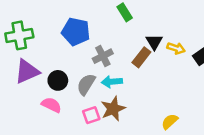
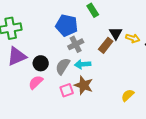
blue pentagon: (76, 32) -> (67, 25), moved
pink semicircle: (51, 105) -> (36, 82), turned -70
brown star: (113, 109) -> (84, 85), turned -30

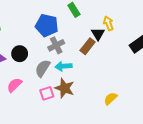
yellow arrow: (133, 38) -> (108, 23), moved, turned -128
black circle: (41, 63) -> (20, 54), moved

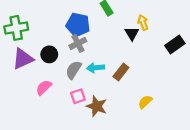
gray cross: (56, 45) -> (78, 43), moved
brown rectangle: (88, 46) -> (121, 72), moved
brown star: (65, 88) -> (97, 106), moved

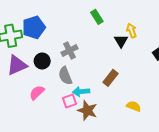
blue pentagon: (78, 25) -> (34, 27), moved, turned -30
cyan arrow: (96, 68) -> (81, 92), moved
gray semicircle: (73, 70) -> (65, 76), turned -54
yellow semicircle: (145, 102) -> (134, 106), turned 64

